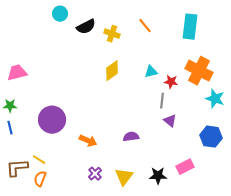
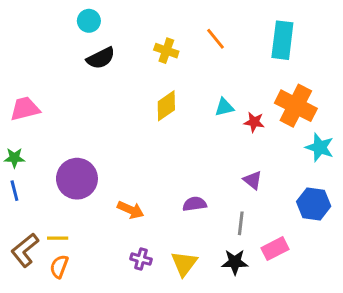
black semicircle: (86, 27) -> (101, 58), moved
gray line: (162, 101) -> (241, 223), moved
yellow line: (39, 160) -> (58, 238), turned -32
brown L-shape: (17, 168) -> (25, 250), turned -35
purple cross: (95, 174) -> (141, 259), turned -32

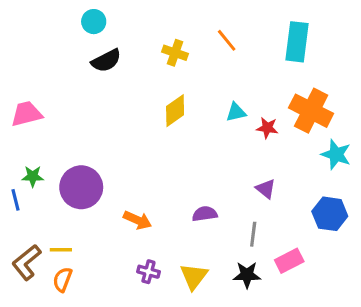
green star: (14, 158) -> (33, 176), moved

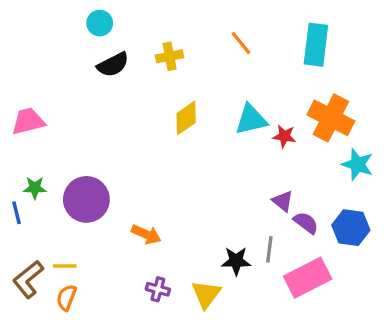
yellow cross: (175, 53) -> (170, 56), moved, turned -30
cyan triangle: (236, 112) -> (251, 120), size x1.5
purple semicircle: (205, 214) -> (306, 223), moved, turned 45
pink rectangle: (289, 261) -> (308, 278), size x1.5
black star: (247, 275) -> (236, 261), moved

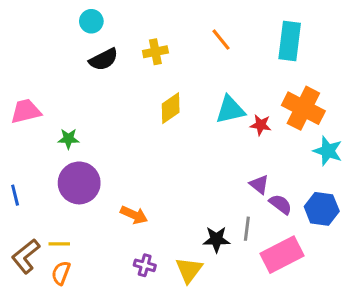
green star: (35, 188) -> (68, 139), moved

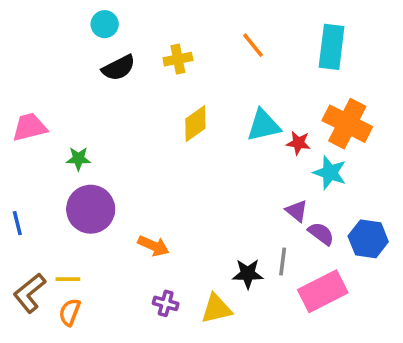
cyan star: (328, 151) -> (330, 173), moved
yellow triangle: (189, 270) -> (216, 309), turned 40

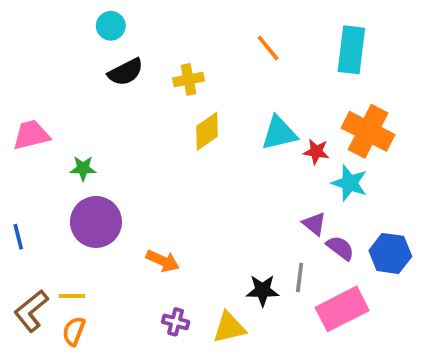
yellow cross: (178, 59) -> (189, 79), moved

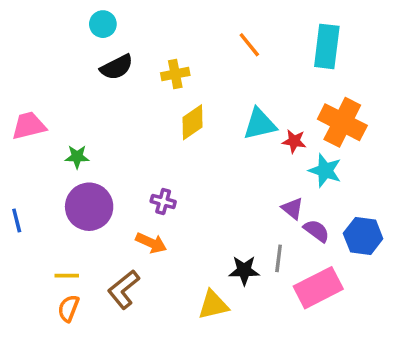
brown L-shape: (31, 311) -> (124, 289), moved
purple cross: (176, 322) -> (163, 202), moved

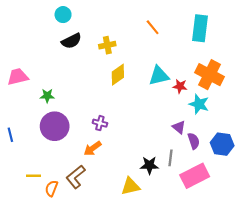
purple semicircle: (317, 231) -> (194, 141), turned 35
orange arrow: (151, 243) -> (93, 148), turned 120
yellow line: (67, 276) -> (34, 176), moved
orange semicircle: (68, 308) -> (51, 188), moved

